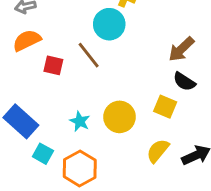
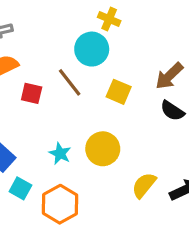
yellow square: (165, 107) -> (119, 92), moved

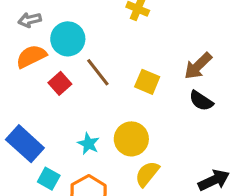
cyan circle: (92, 49) -> (68, 39), moved
red square: (32, 93) -> (60, 83), turned 35
yellow semicircle: (144, 185) -> (147, 174), moved

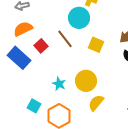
cyan circle: (68, 39) -> (79, 18), moved
blue rectangle: (25, 144) -> (19, 58), moved

